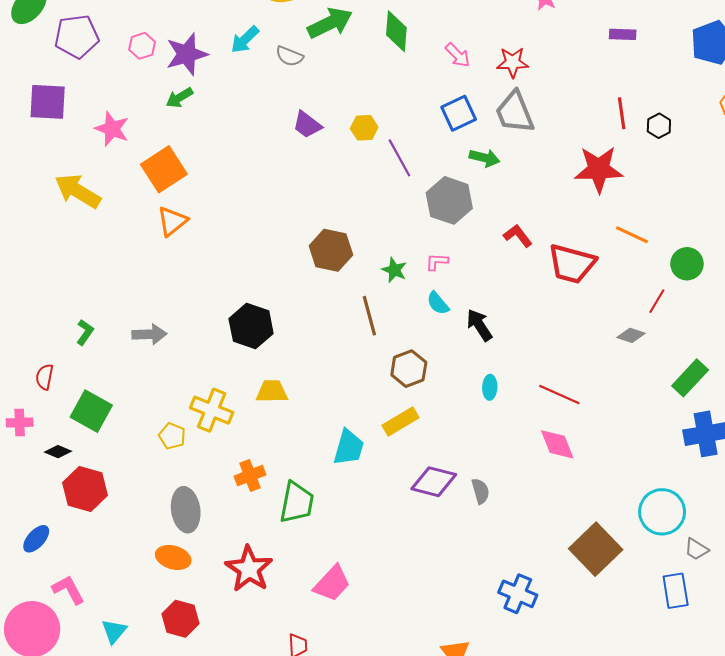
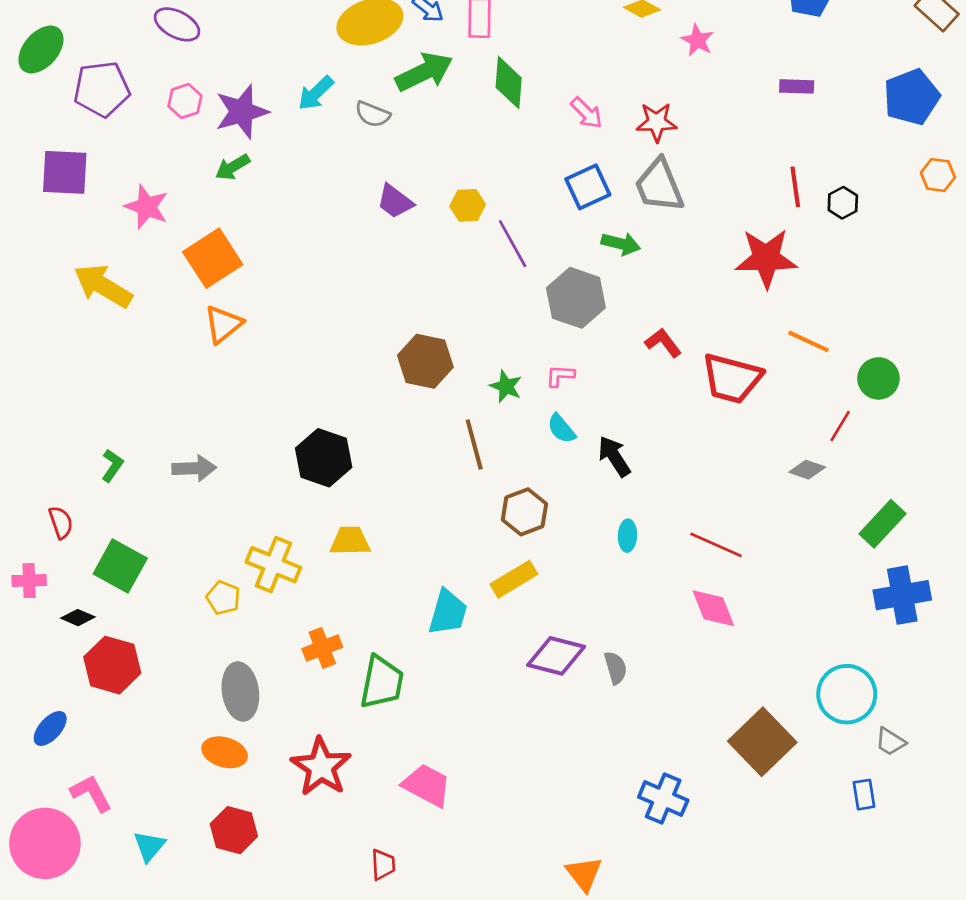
red semicircle: (45, 377) -> (61, 522), turned 150
pink trapezoid: (332, 583) -> (427, 785), turned -105
blue rectangle: (676, 591) -> (864, 795), size x0.7

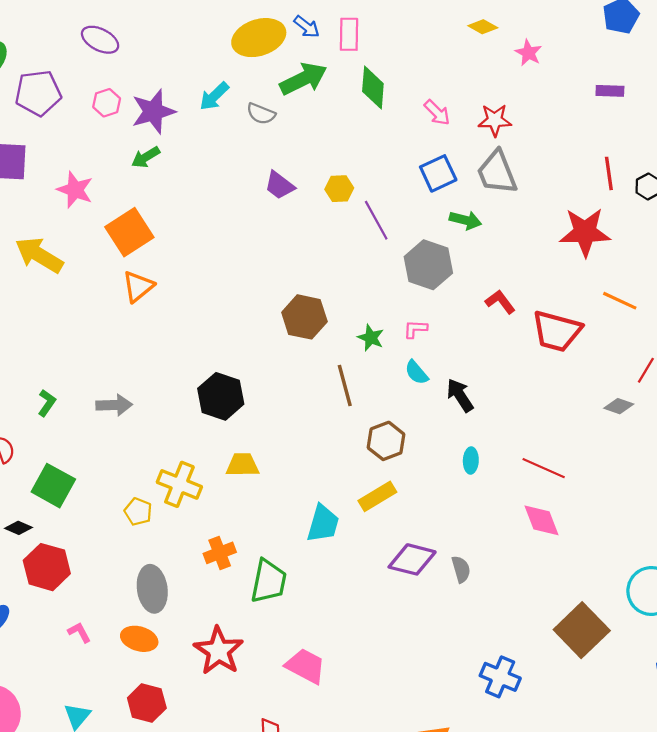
pink L-shape: (91, 793) -> (79, 632), moved, size x0.7

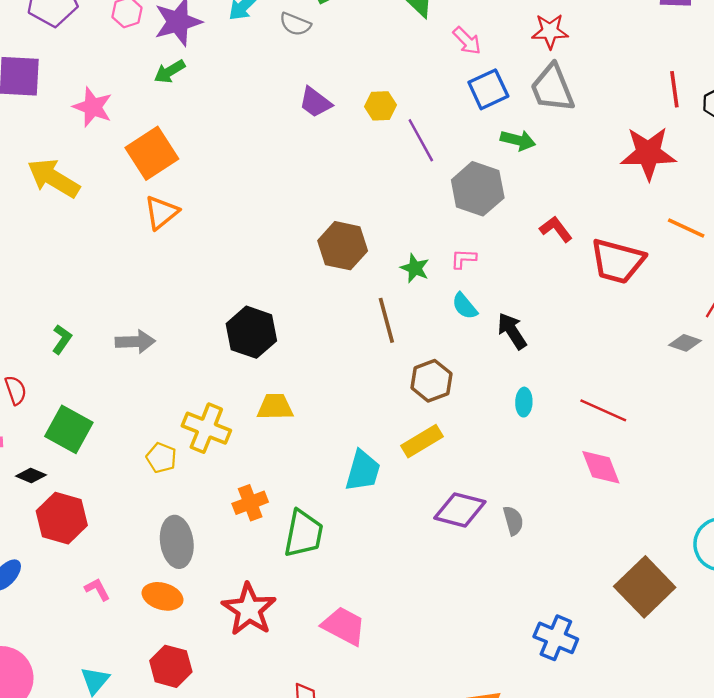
pink arrow: (437, 113) -> (467, 41), moved

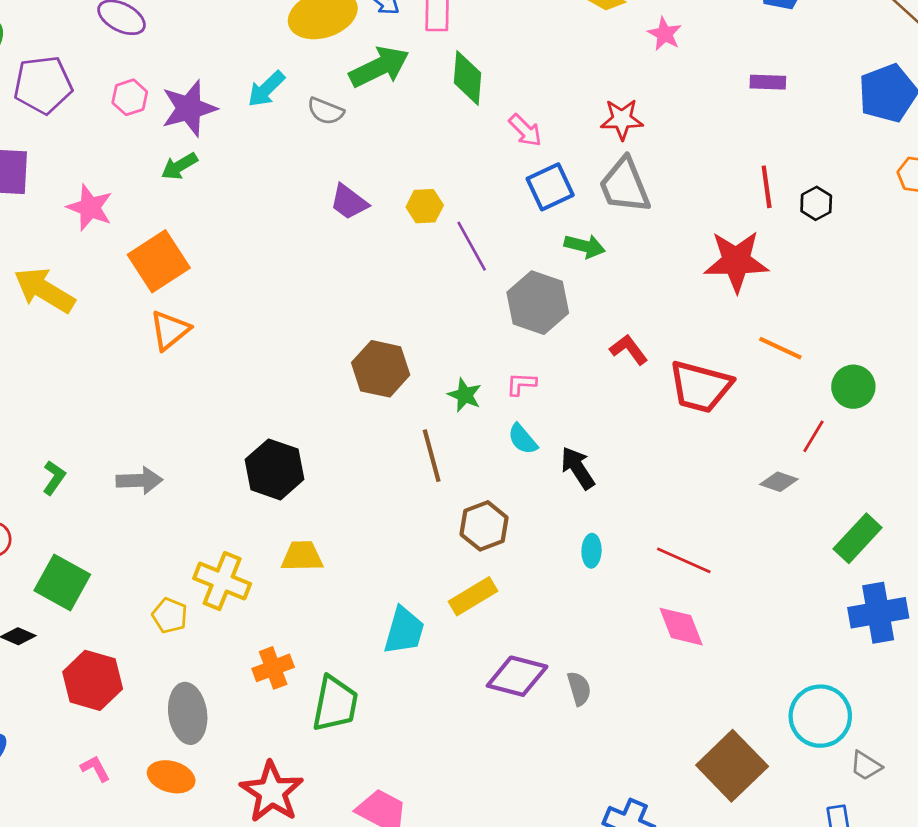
red hexagon: (62, 518) -> (93, 680), moved

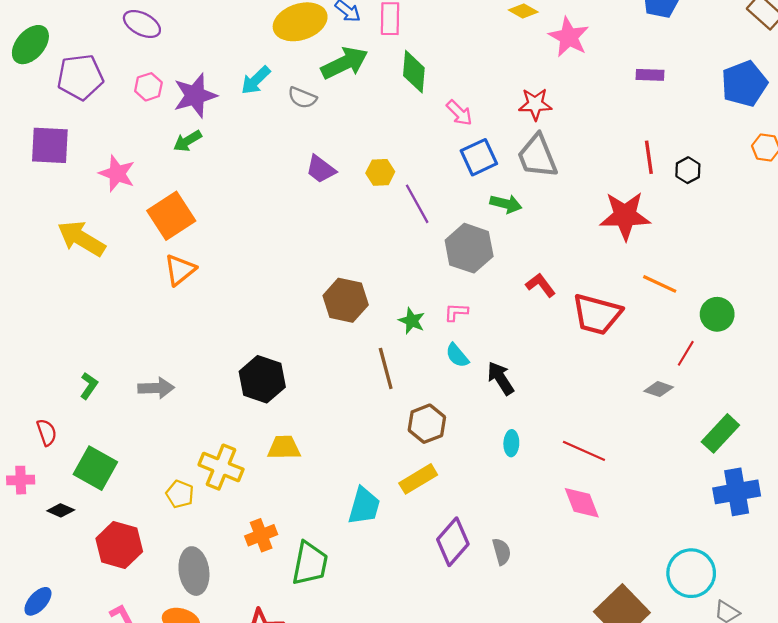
pink star: (665, 34) -> (569, 37), size x1.5
purple diamond: (517, 676) -> (453, 542), turned -63

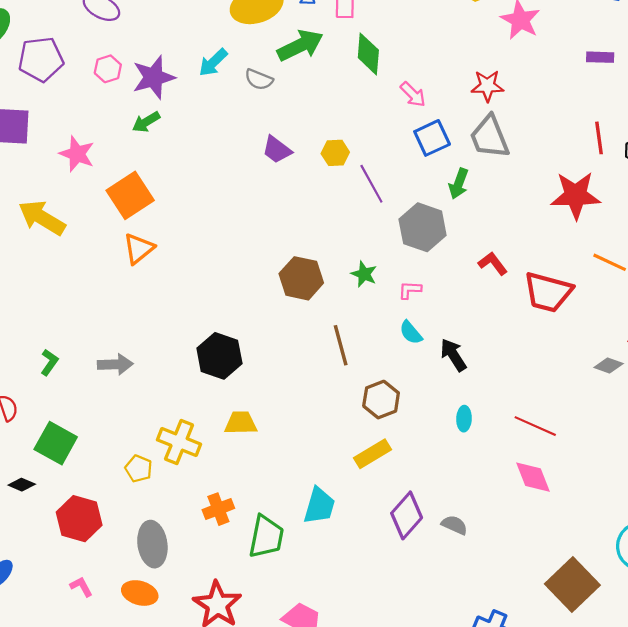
green arrow: (506, 204) -> (459, 184), turned 96
green star: (412, 321) -> (364, 274), moved
cyan trapezoid: (364, 506) -> (319, 506), moved
gray semicircle: (502, 552) -> (454, 525), turned -50

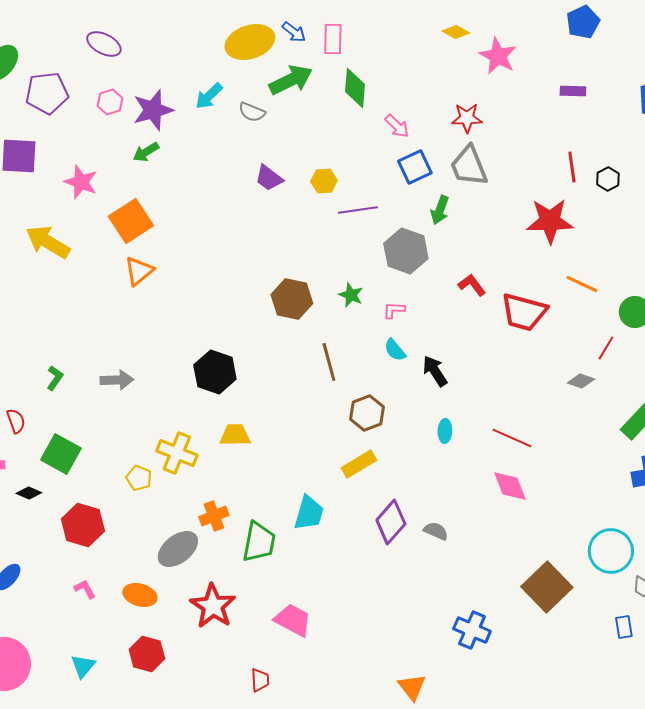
purple line: (371, 184) -> (358, 210), turned -69
gray ellipse: (152, 544) -> (178, 549), moved, turned 60

